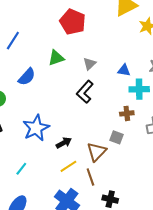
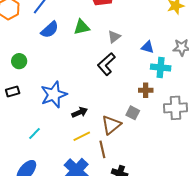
blue semicircle: (27, 77) -> (50, 30), moved

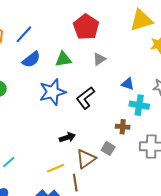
gray triangle: (114, 37) -> (99, 59), moved
blue star: (54, 95) -> (52, 92), moved
black arrow: (80, 112) -> (67, 137), moved

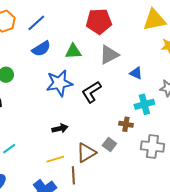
red pentagon: (86, 27) -> (99, 21), turned 30
gray triangle: (99, 59) -> (109, 55), size x1.5
blue triangle: (128, 84) -> (136, 73), moved
cyan cross: (139, 105) -> (144, 104), turned -30
black arrow: (67, 137) -> (60, 128), moved

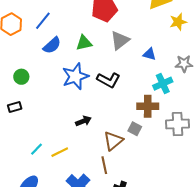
black L-shape: (91, 92) -> (109, 80), turned -110
brown cross: (126, 124) -> (148, 106), size x1.5
yellow line: (55, 159) -> (60, 152), moved

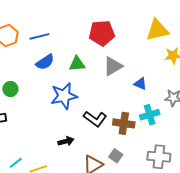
blue line: (43, 21) -> (39, 36), turned 30
black L-shape: (109, 80) -> (95, 119), moved
brown cross: (148, 106) -> (124, 123), moved

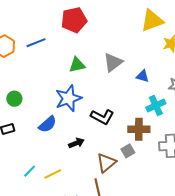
red pentagon: (102, 33) -> (74, 20), moved
blue semicircle: (45, 62) -> (48, 124), moved
brown cross: (124, 123) -> (139, 129), moved
gray square: (116, 156) -> (128, 151), turned 32

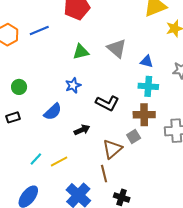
gray triangle: (113, 62) -> (117, 48), turned -40
blue star: (68, 98) -> (73, 85), size x0.6
cyan cross: (156, 106) -> (148, 86), moved, turned 30

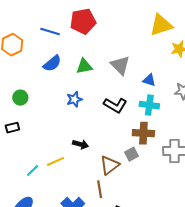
blue line: (39, 30) -> (50, 31), moved, turned 36
black L-shape: (107, 103) -> (115, 105), moved
blue semicircle: (53, 112) -> (52, 63), moved
black arrow: (82, 130) -> (80, 144), turned 35
yellow line: (59, 161) -> (56, 161), moved

